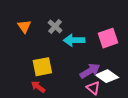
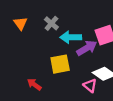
yellow square: (42, 67) -> (60, 64), moved
purple arrow: (90, 71) -> (87, 48), moved

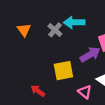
cyan arrow: (71, 37) -> (74, 22), moved
pink triangle: (90, 86) -> (85, 92), moved

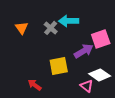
pink triangle: (85, 92) -> (87, 86), moved

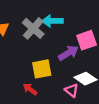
gray cross: (51, 28) -> (33, 28), size x1.5
red arrow: (35, 85) -> (30, 89), moved

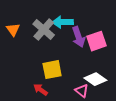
purple arrow: (68, 53) -> (79, 37), moved, turned 102

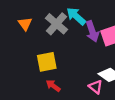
cyan arrow: (63, 22) -> (76, 16), turned 42
yellow square: (52, 70) -> (47, 62), moved

